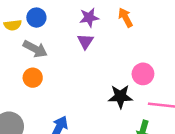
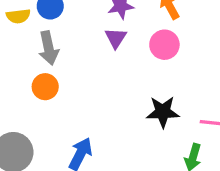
gray arrow: (35, 49) -> (49, 48), turned 50
pink circle: (143, 74) -> (164, 45), moved

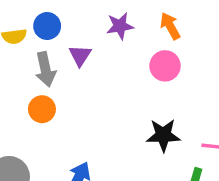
purple triangle: (116, 38) -> (80, 55), moved

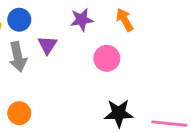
pink circle: (165, 66) -> (107, 58), moved
orange circle: (42, 109) -> (19, 113), moved

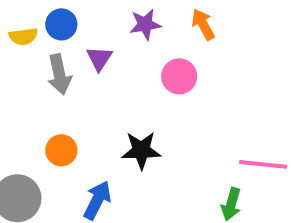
black star: (119, 113) -> (141, 150), moved

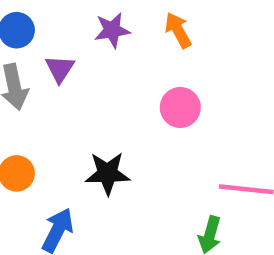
pink circle: (179, 76) -> (180, 107), moved

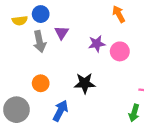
purple star: (112, 30) -> (97, 44), moved

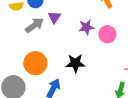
gray arrow: (40, 42) -> (34, 25), turned -114
orange circle: (41, 83) -> (35, 63), size x1.5

